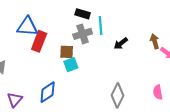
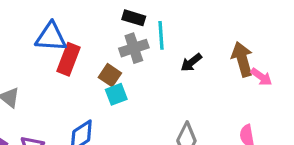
brown arrow: (155, 41) -> (242, 59), size x1.5
brown square: (67, 52) -> (110, 75), turned 32

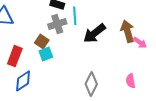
red rectangle: (68, 59) -> (15, 56), moved
black arrow: (191, 62) -> (94, 33), size x1.6

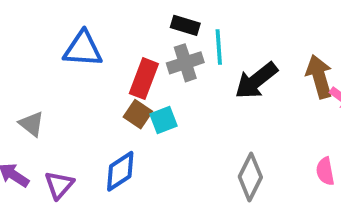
brown square: (42, 42) -> (138, 114), moved
red rectangle: (15, 56) -> (144, 79), moved

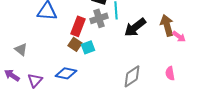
blue diamond: (120, 171) -> (66, 73), turned 45
gray diamond: (250, 177) -> (132, 76), turned 30

